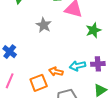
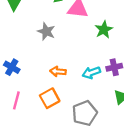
orange arrow: (56, 72) -> (58, 71), moved

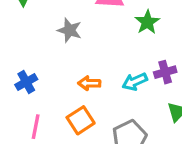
blue cross: (12, 67) -> (26, 82), turned 35

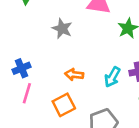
cyan arrow: (135, 82) -> (112, 77), turned -42
pink line: (36, 127) -> (27, 93), moved

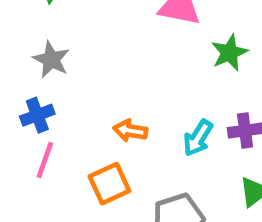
gray star: (62, 29) -> (51, 60), moved

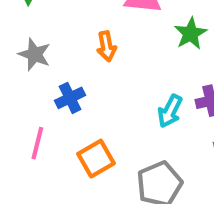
blue cross: (37, 115) -> (70, 98), moved
orange arrow: (130, 131) -> (106, 46), moved, turned -104

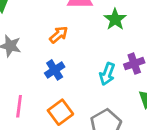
orange arrow: (106, 46) -> (59, 35), turned -114
blue cross: (70, 98) -> (55, 70), moved

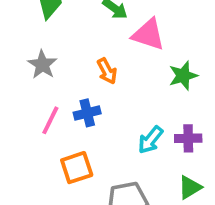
orange arrow: (59, 35) -> (107, 71), turned 84
pink line: (19, 106) -> (50, 120), moved

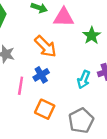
orange arrow: (107, 71) -> (45, 46), size x1.5
orange square: (77, 168) -> (45, 109), turned -30

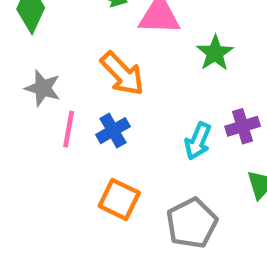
pink line: (21, 86) -> (69, 129), moved

